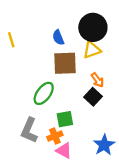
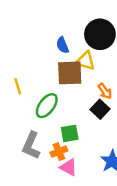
yellow line: (11, 40) -> (18, 86), moved
yellow triangle: (92, 50) -> (85, 61), moved, turned 36

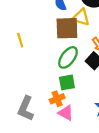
green ellipse: (47, 106) -> (68, 57), moved
gray L-shape: (31, 146) -> (26, 109), moved

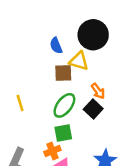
brown square: (67, 28) -> (63, 73), size x0.7
yellow line: (20, 40) -> (20, 103), moved

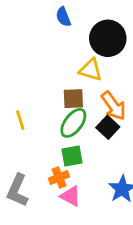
blue semicircle: (56, 46) -> (63, 17), moved
brown square: (63, 73) -> (73, 99), moved
orange arrow: (98, 91) -> (114, 106), size x1.5

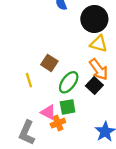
yellow triangle: (91, 70) -> (99, 44), moved
brown square: (73, 99) -> (49, 63), moved, turned 35
pink triangle: (71, 196) -> (48, 112), moved

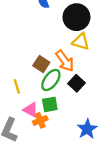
brown square: (49, 63) -> (41, 64), moved
orange arrow: (99, 69) -> (65, 61), moved
yellow line: (29, 80) -> (17, 86), moved

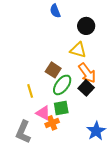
black circle: (76, 17) -> (86, 26), size x0.7
yellow triangle: (81, 42) -> (78, 50), moved
orange arrow: (65, 61) -> (87, 73), moved

